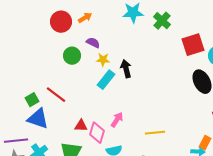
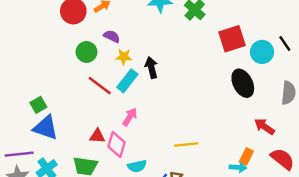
red line: (56, 95) -> (100, 86), moved
pink arrow: (117, 120) -> (130, 117), moved

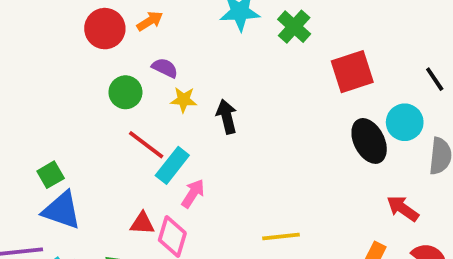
cyan circle: (262, 52) -> (405, 122), moved
cyan rectangle: (127, 81) -> (172, 165), moved

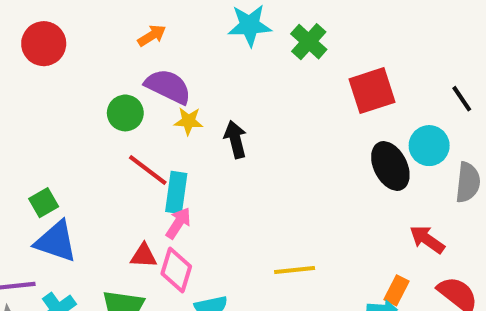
red circle: (105, 29) -> (44, 44), moved
purple semicircle: (165, 68) -> (168, 86), size x1.6
cyan rectangle: (172, 165) -> (176, 193), turned -30
pink arrow: (193, 193) -> (178, 223), moved

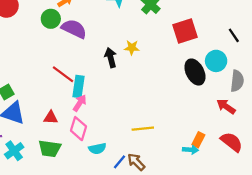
green circle: (125, 113) -> (51, 19), moved
yellow star: (188, 121) -> (132, 48), moved
red arrow: (427, 239) -> (226, 106), moved
red triangle: (144, 256) -> (51, 117), moved

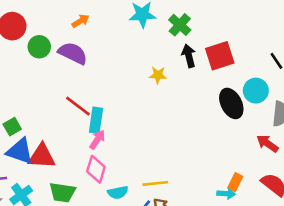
green circle: (51, 19) -> (39, 47), moved
purple semicircle: (74, 29) -> (73, 53), moved
black arrow: (111, 58) -> (189, 56), moved
red triangle: (51, 117) -> (42, 156), moved, size x1.6
yellow line: (143, 129) -> (155, 183), moved

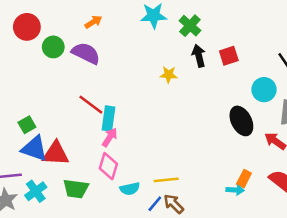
red square: (220, 56) -> (229, 56), size x0.7
black ellipse: (231, 103) -> (241, 121), moved

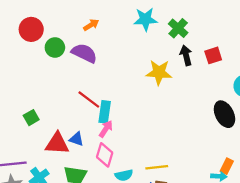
yellow star: (169, 75) -> (159, 72), size x1.6
blue triangle: (34, 149) -> (76, 139), moved, size x0.6

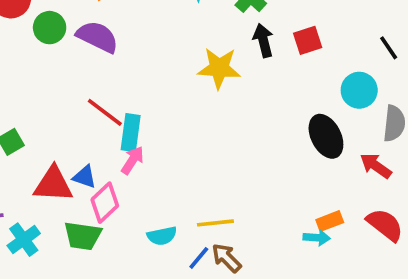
pink diamond: (105, 155) -> (105, 203), moved, turned 30
orange rectangle: (227, 166) -> (330, 221), turned 42

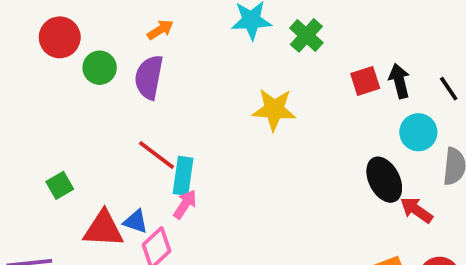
purple semicircle: (97, 37) -> (149, 77), turned -105
black arrow: (263, 40) -> (399, 81), moved
red arrow: (376, 166) -> (416, 210), moved

